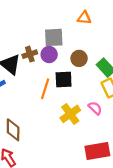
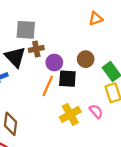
orange triangle: (84, 18) -> (96, 19), turned -32
gray square: (54, 37) -> (26, 30), moved
purple circle: (49, 54) -> (54, 63), moved

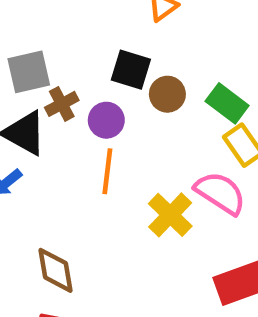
black square: (67, 79) -> (131, 70), moved, turned 30
pink semicircle: (96, 111) -> (220, 193), size x1.6

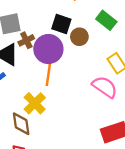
green rectangle: (227, 103) -> (106, 20), moved
purple circle: (106, 120) -> (48, 49), size x1.6
yellow cross: (170, 215) -> (35, 103), moved

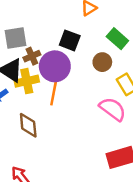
brown circle: (79, 37) -> (102, 62), moved
yellow cross: (35, 103) -> (27, 81), moved, turned 30
brown diamond: (21, 124) -> (28, 125), moved

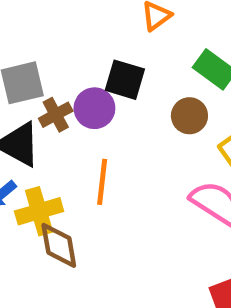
purple circle: (55, 66) -> (94, 108), moved, size x0.7
yellow cross: (27, 81) -> (39, 211), moved

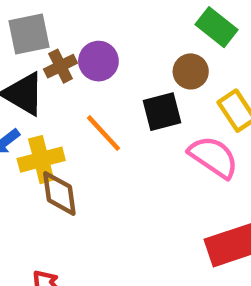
black square: (125, 80) -> (162, 112), moved, turned -33
orange line: (102, 182) -> (104, 133), turned -51

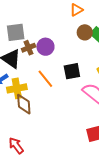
brown circle: (191, 71) -> (85, 32), moved

